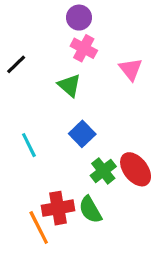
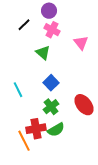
black line: (16, 64) -> (24, 25), moved
green cross: (103, 171) -> (51, 107), moved
green semicircle: (90, 210) -> (56, 130), turned -90

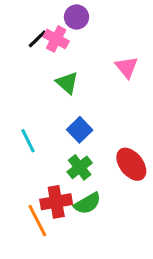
pink cross: (52, 30) -> (56, 39), moved

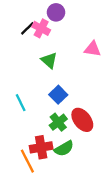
pink triangle: (127, 67) -> (93, 49), turned -42
red ellipse: (131, 164) -> (82, 120), moved

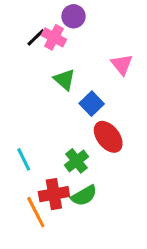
pink triangle: (93, 49) -> (122, 64), turned 42
blue square: (58, 95) -> (92, 104), moved
cyan line: (21, 103) -> (24, 159), moved
red ellipse: (82, 120) -> (108, 137), moved

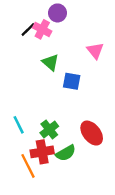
blue square: (92, 104) -> (72, 81), turned -36
red ellipse: (108, 137) -> (92, 133), moved
green cross: (77, 161) -> (49, 129), moved

